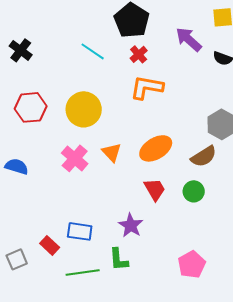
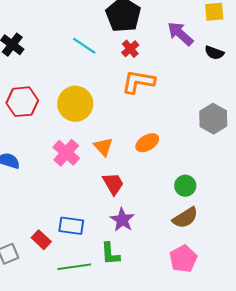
orange ellipse: (156, 148) -> (147, 143), size x0.7
brown semicircle: (204, 156) -> (185, 218), moved
red trapezoid: (155, 189) -> (113, 184), moved

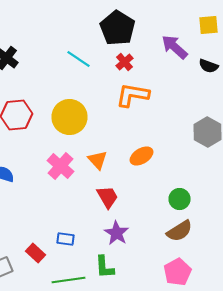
blue rectangle: (71, 226) -> (66, 239), size x0.7

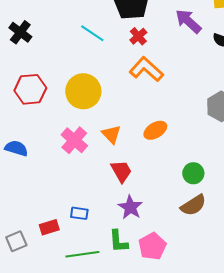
orange L-shape: (132, 95) -> (146, 69), turned 32
red rectangle: (36, 253) -> (49, 227), turned -60
pink pentagon: (178, 272) -> (152, 246), moved

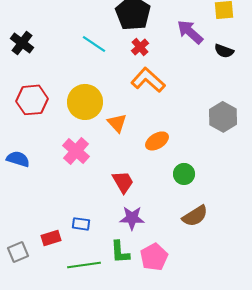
orange triangle: (111, 134) -> (117, 123), moved
green circle: (193, 173) -> (184, 174), moved
purple star: (130, 207) -> (132, 218), turned -30

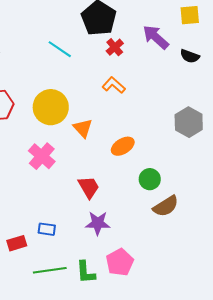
red cross: (140, 47) -> (115, 47), moved
orange L-shape: (148, 80) -> (114, 85), size x0.7
brown semicircle: (195, 216) -> (166, 206), moved
green L-shape: (120, 252) -> (86, 272), moved

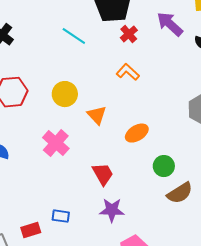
yellow circle: (51, 107) -> (65, 94), size x0.7

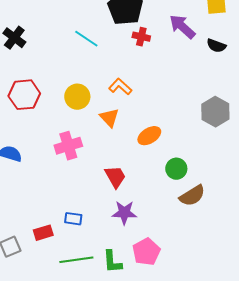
red cross: (129, 34) -> (141, 37), turned -36
orange L-shape: (128, 72) -> (120, 87), moved
pink cross: (56, 143) -> (68, 146), turned 32

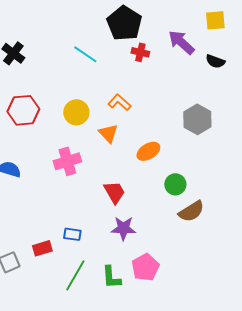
gray hexagon: (215, 112) -> (197, 119), moved
green line: (76, 260) -> (75, 275), turned -52

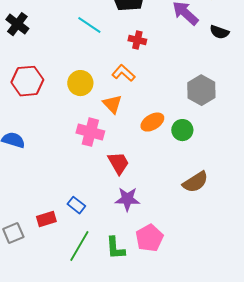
red cross: (140, 52) -> (137, 40), moved
pink cross: (67, 161) -> (90, 132), moved, turned 32
green circle: (175, 184) -> (182, 130), moved
blue rectangle: (72, 234) -> (76, 205), turned 30

